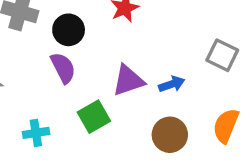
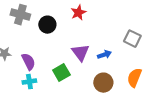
purple semicircle: (63, 68) -> (28, 62), moved
purple triangle: (128, 80) -> (80, 53), turned -48

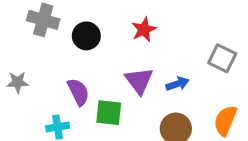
red star: (78, 13) -> (144, 29), moved
purple semicircle: (28, 62) -> (78, 92), moved
green square: (61, 73) -> (109, 113), turned 36

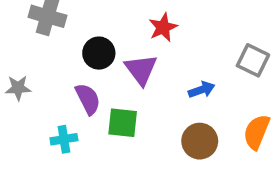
black circle: (86, 36) -> (99, 53), moved
purple triangle: (139, 81) -> (141, 70), moved

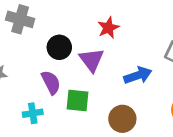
blue arrow: (202, 90) -> (138, 75), size x1.4
brown circle: (200, 141) -> (122, 119), moved

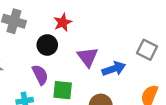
red star: (108, 28) -> (63, 22), moved
purple triangle: (92, 60) -> (88, 57), moved

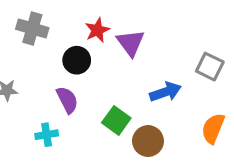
purple triangle: (88, 57) -> (131, 43), moved
green square: (63, 90) -> (116, 120), moved, turned 30

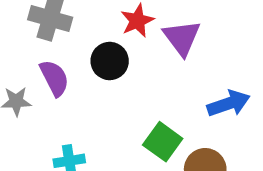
purple semicircle: (67, 100) -> (54, 78), moved

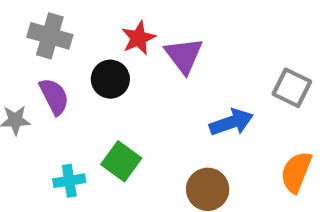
green square: (163, 142) -> (121, 161), moved

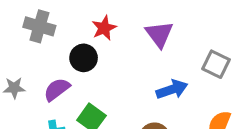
purple triangle: (184, 55) -> (159, 34), moved
purple semicircle: (54, 96) -> (57, 89), moved, turned -100

